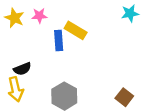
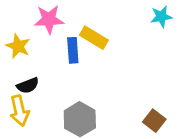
pink star: (39, 16) -> (49, 19), size x1.5
yellow star: (14, 18) -> (18, 46), moved

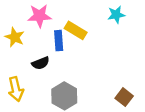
cyan star: (161, 17) -> (116, 15), moved
black semicircle: (28, 85) -> (41, 63), moved

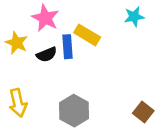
pink star: (39, 16) -> (45, 18), turned 30
black semicircle: (41, 63) -> (47, 55), moved

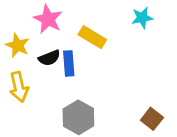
blue rectangle: (68, 47) -> (69, 63), moved
yellow arrow: (18, 103) -> (19, 87), moved

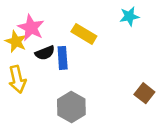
pink star: (48, 19) -> (31, 28), moved
brown square: (152, 119) -> (144, 93), moved

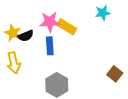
pink star: (31, 28) -> (50, 22), moved, turned -30
black semicircle: (45, 53) -> (26, 36), moved

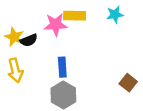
yellow rectangle: (67, 27) -> (75, 16), moved, turned -30
blue rectangle: (50, 46) -> (62, 67), moved

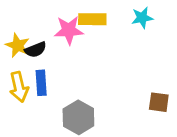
blue rectangle: (62, 67) -> (41, 83), moved
brown square: (128, 83) -> (159, 102), turned -30

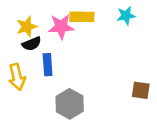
yellow star: (18, 45) -> (27, 27), moved, turned 30
blue rectangle: (41, 83) -> (48, 65), moved

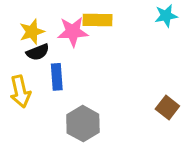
cyan star: (126, 16) -> (166, 16), moved
brown square: (141, 90) -> (167, 107), turned 30

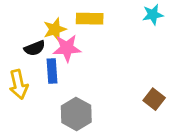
yellow star: (32, 32) -> (55, 29), moved
pink star: (73, 32) -> (67, 48), moved

